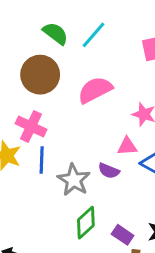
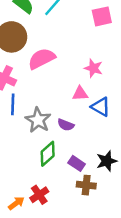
pink semicircle: (95, 90) -> (42, 59), moved
purple semicircle: (109, 171) -> (66, 125), moved

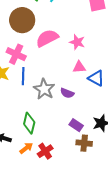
pink star: (93, 68) -> (77, 42), moved
green diamond: (48, 154) -> (29, 123), moved, turned -35
orange arrow: (16, 203) -> (26, 148), moved

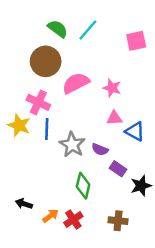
green diamond: (29, 123) -> (83, 186), moved
purple rectangle: (76, 125) -> (118, 169), moved
brown cross: (84, 143) -> (118, 221), moved

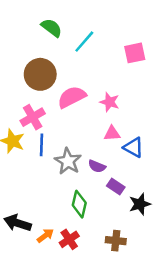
green semicircle: (58, 29) -> (52, 28), moved
pink cross: (38, 102) -> (33, 117), turned 35
black arrow: (24, 204) -> (18, 223), size x1.5

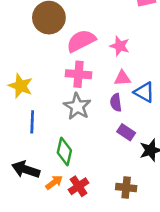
pink cross: (33, 117) -> (79, 74), moved, turned 35
blue line: (41, 145) -> (32, 122), moved
purple semicircle: (97, 166) -> (116, 103), moved, turned 60
green diamond: (79, 204) -> (64, 151), moved

